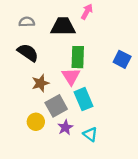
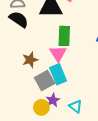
black semicircle: (28, 53) -> (19, 19), moved
cyan rectangle: (83, 99) -> (58, 74), moved
yellow circle: (36, 122) -> (41, 107), moved

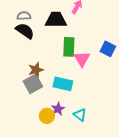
pink triangle: (58, 54) -> (82, 59), moved
cyan rectangle: (58, 74) -> (63, 84), turned -54
gray square: (45, 80) -> (33, 84), moved

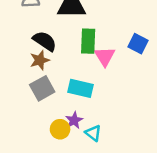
black semicircle: (25, 31) -> (45, 41), moved
brown star: (36, 70) -> (40, 60), moved
cyan triangle: (80, 115) -> (93, 133), moved

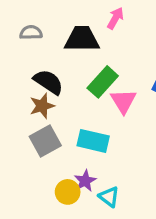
green rectangle: (88, 41) -> (103, 82), turned 40

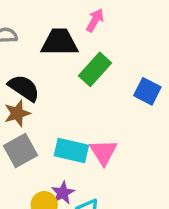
green rectangle: (103, 82) -> (95, 69), moved
pink triangle: (123, 101) -> (103, 152), moved

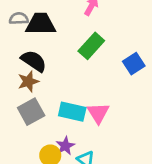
black trapezoid: (59, 42) -> (41, 24), moved
blue square: (147, 91) -> (134, 64), turned 30

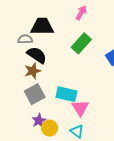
gray semicircle: (19, 18) -> (25, 39), moved
pink triangle: (98, 113) -> (80, 108), moved
purple star: (65, 146) -> (39, 121), moved

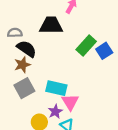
black trapezoid: (42, 26) -> (51, 25), moved
green rectangle: (81, 43) -> (86, 46), moved
purple star: (39, 121) -> (55, 111), moved

